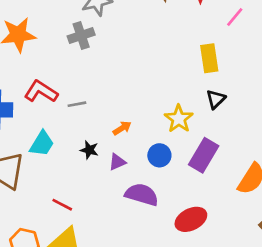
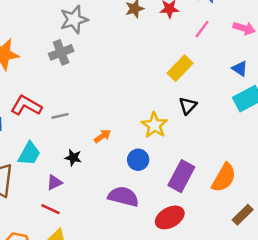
yellow rectangle: (209, 58) -> (180, 68), turned 55
purple rectangle: (204, 155) -> (181, 176), moved
purple triangle: (117, 162) -> (54, 183), moved

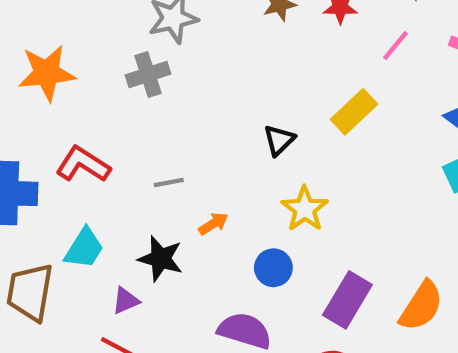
black triangle: (188, 106) -> (279, 140), moved
gray line: (60, 116) -> (169, 182), moved
black star: (73, 158) -> (161, 259), size x1.5

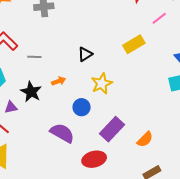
black triangle: (279, 140) -> (85, 54), moved
gray line: (169, 182) -> (34, 57), moved
orange semicircle: (421, 306) -> (145, 139), size x0.7

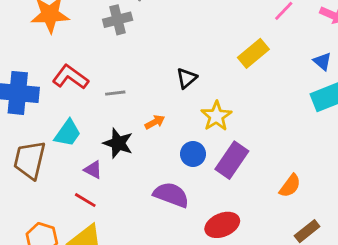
purple triangle: (11, 107) -> (93, 170), turned 48
purple rectangle: (112, 129) -> (232, 160), moved

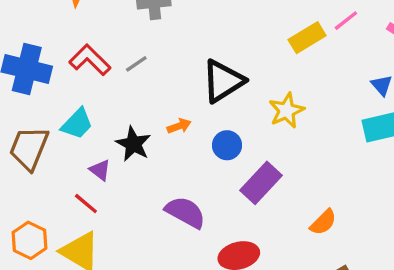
yellow rectangle: (253, 53) -> (307, 38), moved
black triangle: (187, 78) -> (223, 81), size x1.8
gray line: (115, 93) -> (136, 64), moved, turned -36
yellow star: (216, 116) -> (287, 111), moved
blue circle: (193, 154) -> (227, 145), moved

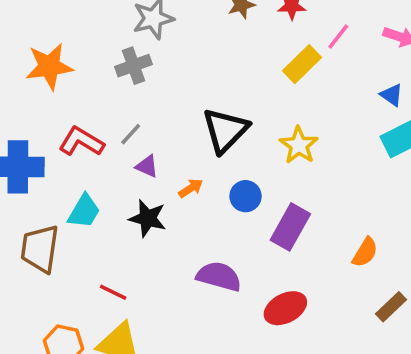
purple triangle: (100, 170) -> (147, 166), moved

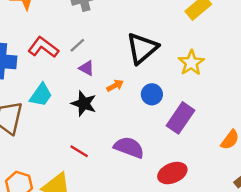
red line: (113, 292) -> (79, 151), moved

